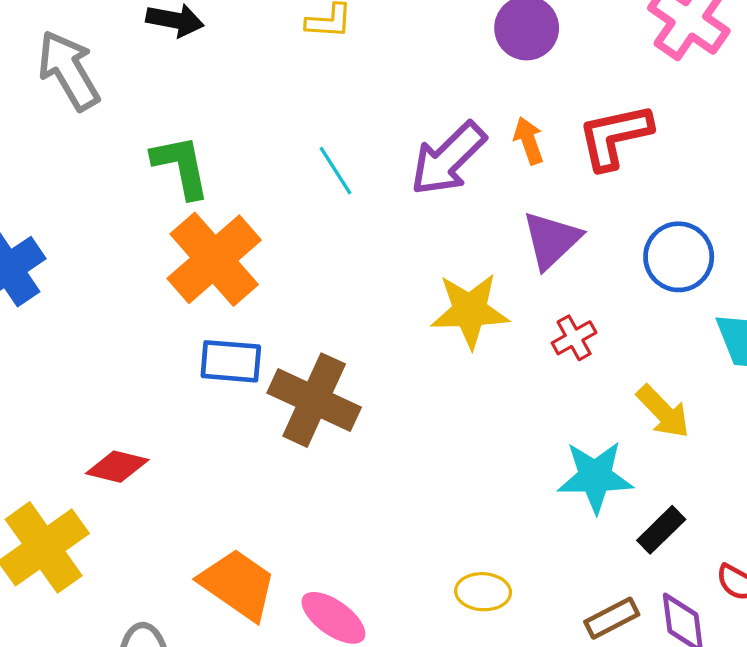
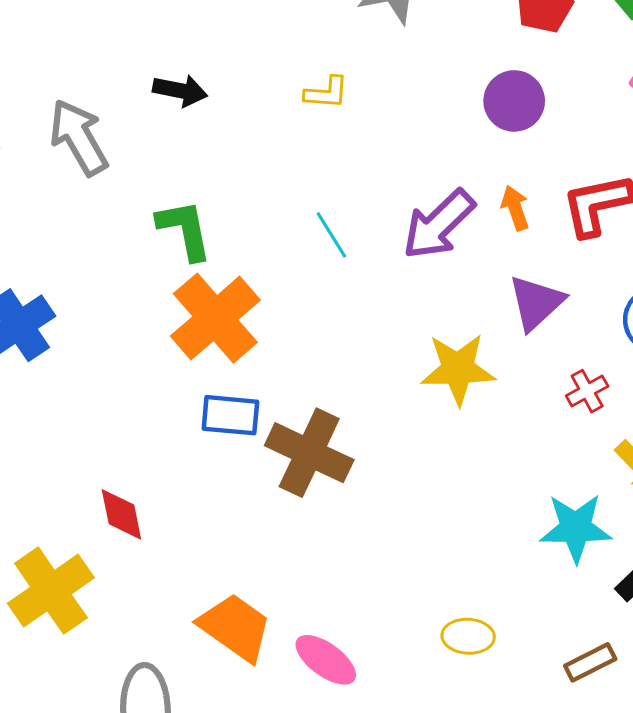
red cross: (574, 338) -> (587, 391), moved
red diamond: (117, 467) -> (121, 514), turned 64

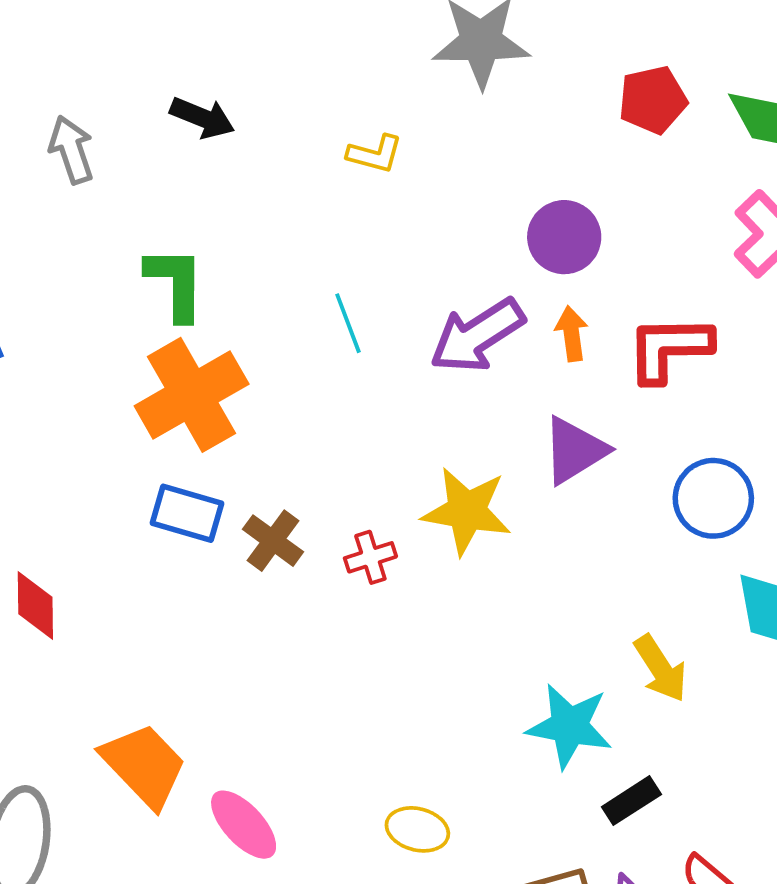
purple circle: (514, 101) -> (564, 237), moved
gray arrow: (79, 137) -> (71, 150), size x0.7
red cross: (587, 391) -> (370, 557), moved
brown cross: (309, 453) -> (273, 541), moved, size x0.6

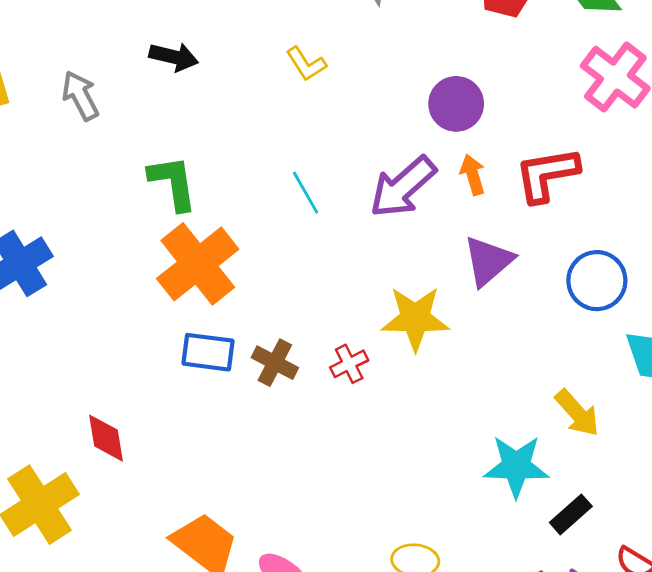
yellow L-shape: (375, 154) -> (306, 64), turned 51

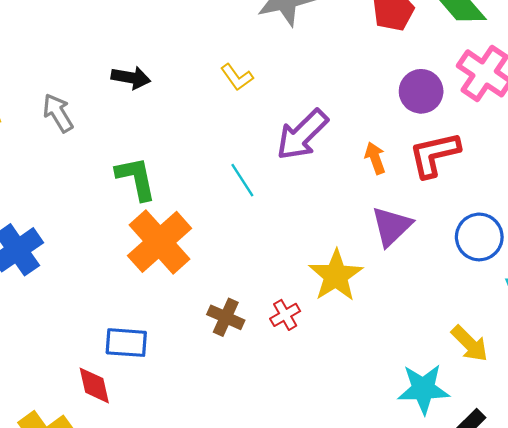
purple circle: (456, 104) -> (421, 91), moved
purple arrow: (403, 187) -> (302, 135), moved
yellow star: (415, 318) -> (336, 276), turned -30
blue rectangle: (208, 352) -> (126, 343), moved

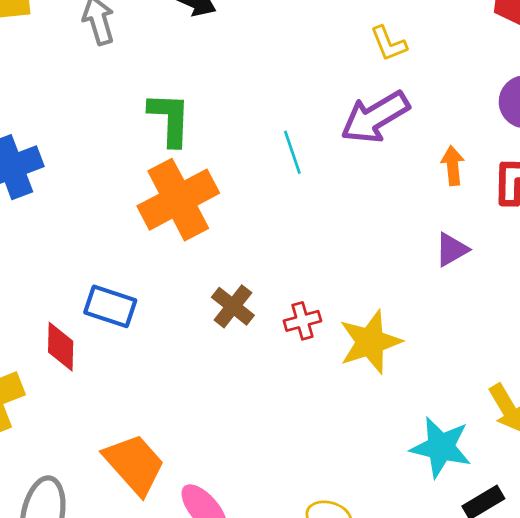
yellow L-shape: (237, 77) -> (389, 44), moved
purple triangle: (392, 226) -> (452, 249), size x0.7
yellow star: (336, 276) -> (370, 342), moved

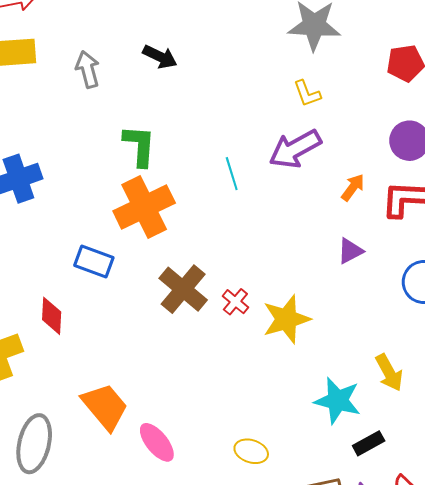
orange arrow: (453, 166) -> (353, 187), turned 40
blue rectangle: (110, 306) -> (94, 261), moved
brown cross: (233, 306) -> (183, 289), size x1.5
red cross: (302, 321) -> (235, 302), turned -36

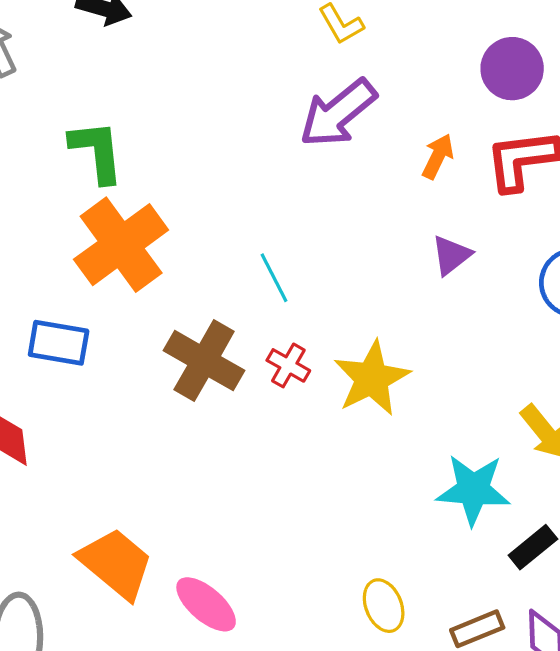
cyan line: (232, 174) -> (274, 278), moved
yellow ellipse: (251, 451) -> (384, 606), moved, turned 60

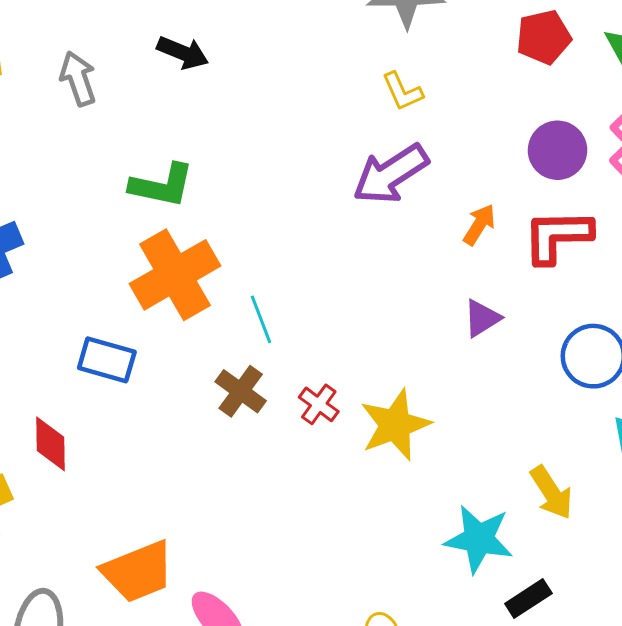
green L-shape: (97, 151) -> (162, 185), turned 102
cyan line: (274, 278) -> (261, 319), moved
brown cross: (204, 361) -> (241, 391), size x0.7
orange trapezoid: (116, 563) -> (138, 572), turned 112

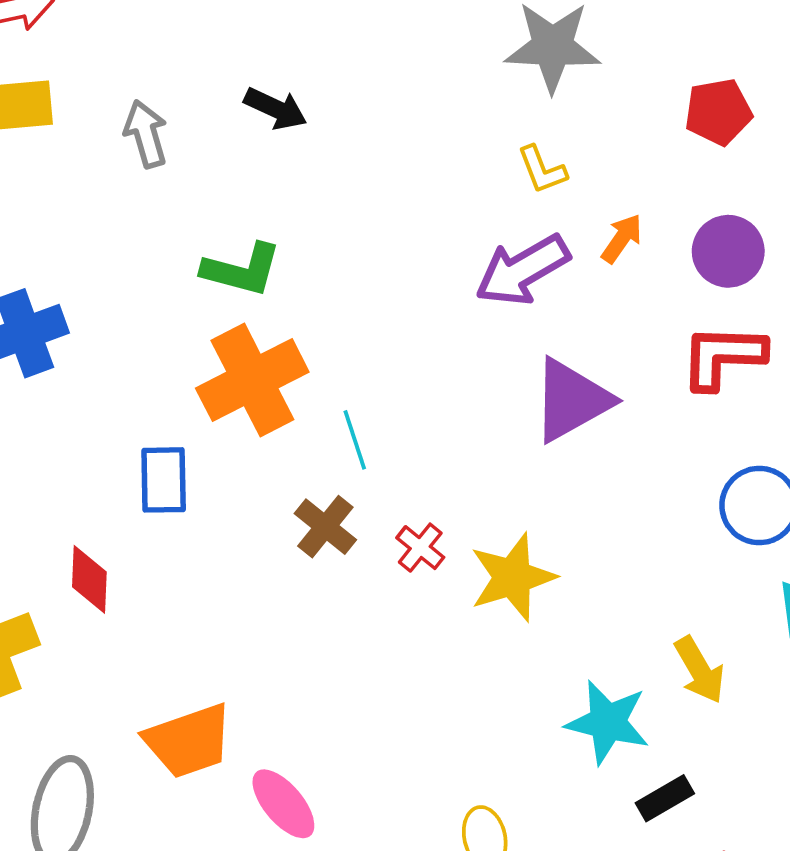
orange arrow: (479, 225) -> (622, 239), moved
purple triangle: (482, 318) -> (571, 400), moved, size x1.8
blue rectangle: (107, 360) -> (164, 480), turned 70

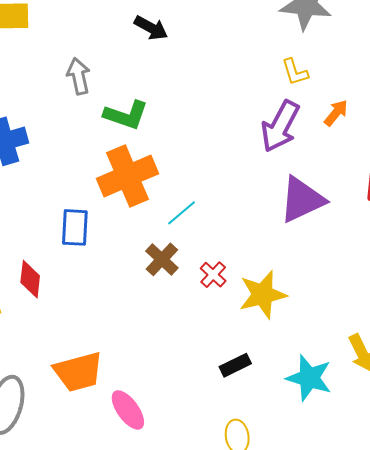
gray arrow: (146, 134) -> (79, 76), moved
purple arrow: (522, 270) -> (280, 126), turned -36
cyan line: (355, 440) -> (181, 213), turned 64
black rectangle: (665, 798) -> (235, 365), moved

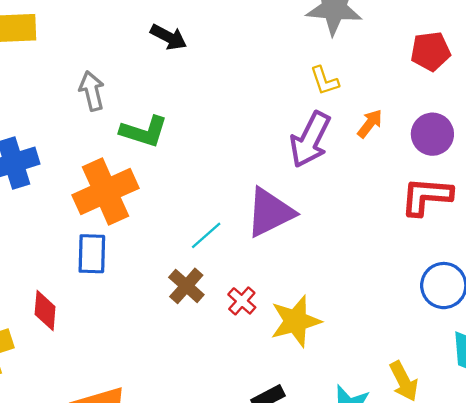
orange cross: (128, 176) -> (106, 192), moved
purple triangle: (302, 200) -> (270, 212), moved

